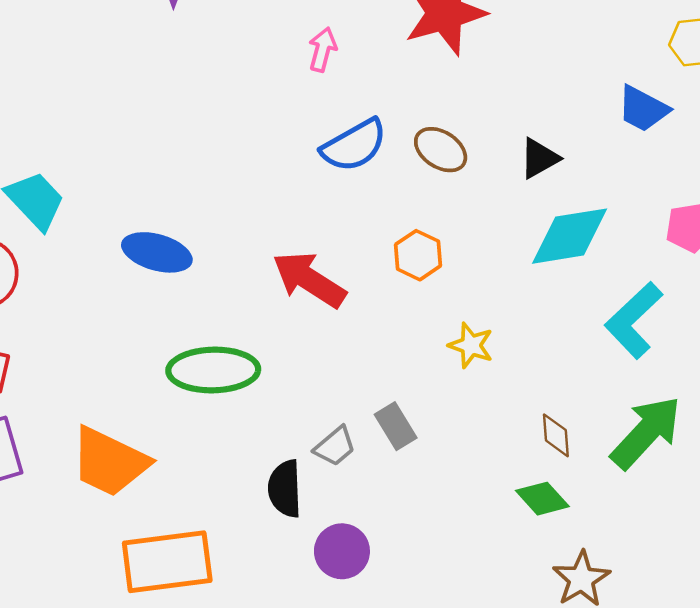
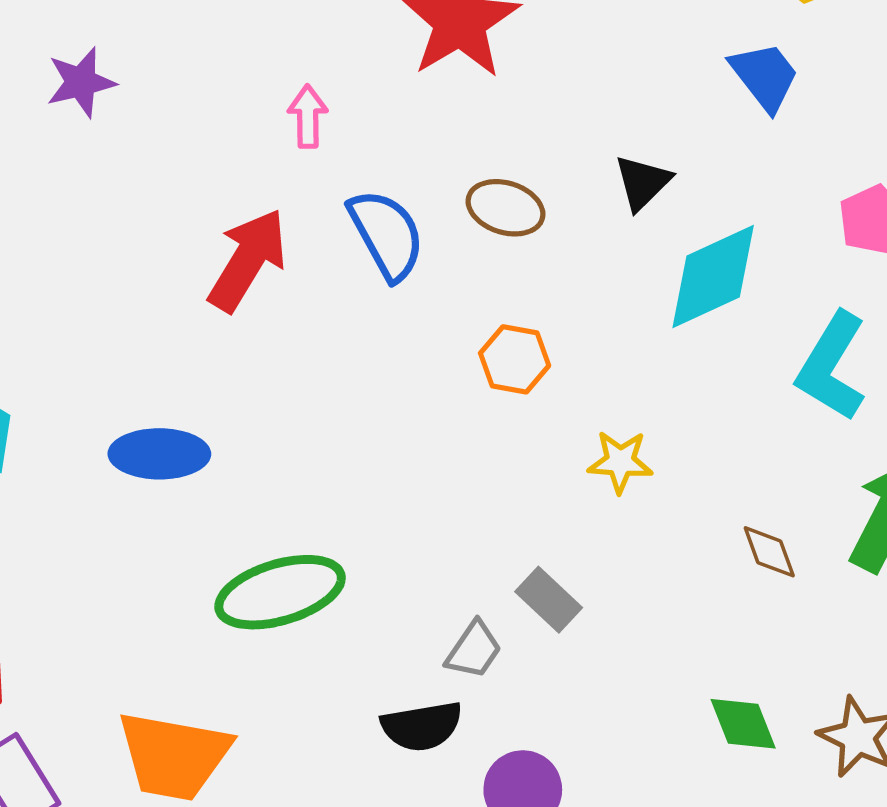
blue trapezoid: (643, 109) -> (765, 76), turned -140
blue semicircle: (354, 145) -> (387, 235), turned -74
red arrow: (309, 280) -> (248, 260), moved, turned 104
black semicircle: (285, 489) -> (422, 726), turned -82
green diamond: (542, 499) -> (743, 724), moved, turned 36

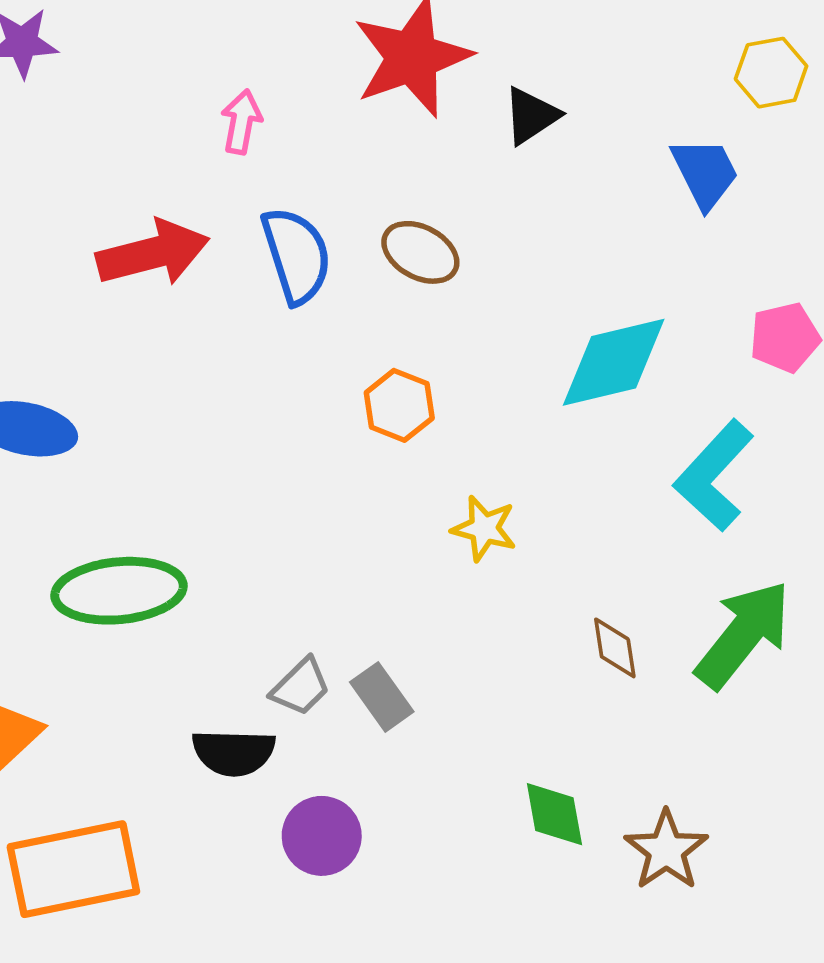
black triangle: (643, 182) -> (531, 116), moved
red arrow: (248, 260) -> (153, 253), turned 33
gray rectangle: (549, 600) -> (382, 697), moved

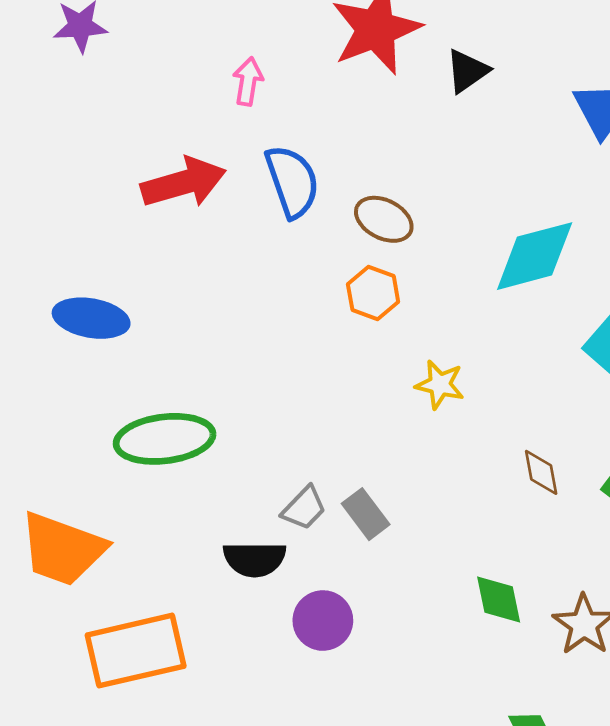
brown ellipse: (420, 252) -> (384, 219), moved

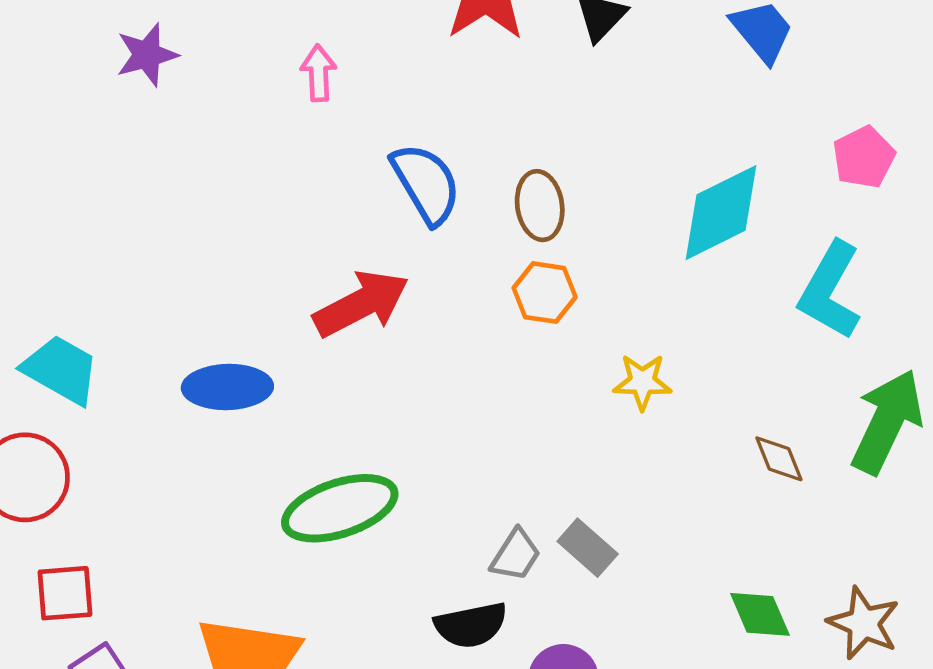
pink arrow: (248, 81) -> (319, 73), moved
red arrow: (183, 183) -> (361, 304), moved
brown ellipse: (384, 219) -> (540, 206), turned 66

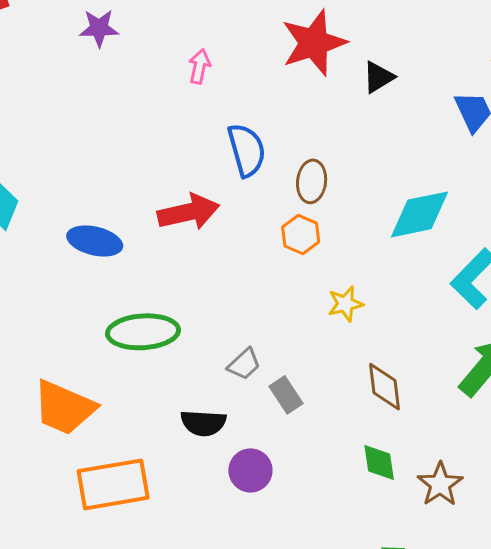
yellow star: (642, 382) -> (345, 304), turned -30
brown diamond: (779, 459) -> (384, 387), moved, size x1.4
gray trapezoid: (516, 555) -> (244, 364), moved

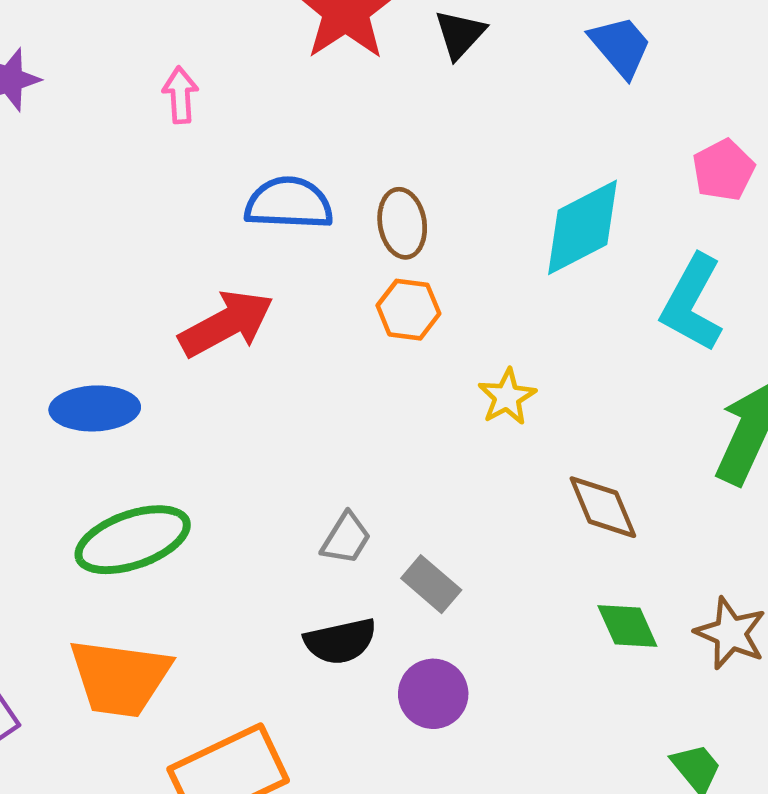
blue semicircle: (247, 150) -> (289, 203), turned -56
green ellipse: (143, 332) -> (133, 540), moved
gray trapezoid: (244, 364) -> (346, 538), moved
gray rectangle: (286, 395) -> (431, 584), moved

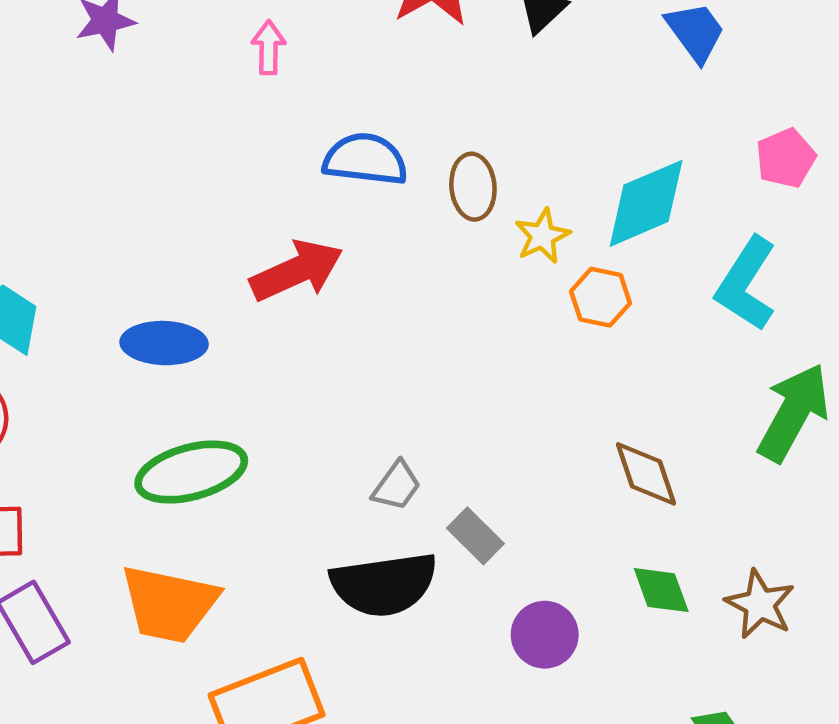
orange hexagon: (408, 310) -> (601, 297), moved
yellow star: (507, 397) -> (542, 236), moved
black semicircle: (340, 641) -> (384, 584), size x1.5
purple circle: (433, 694) -> (545, 635), moved

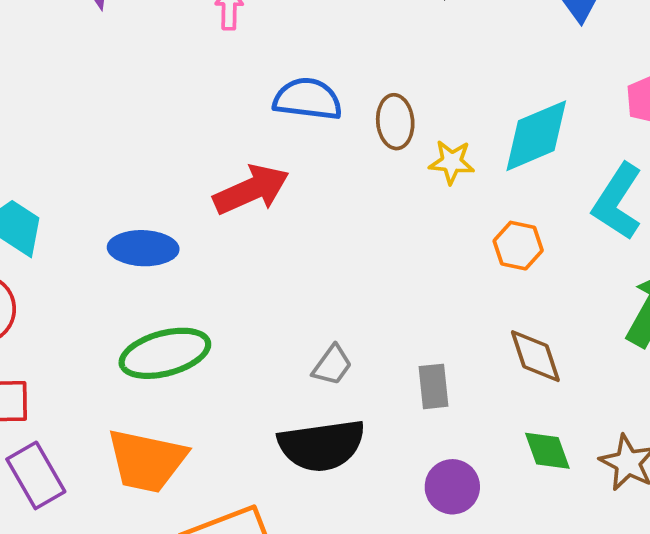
yellow star: (542, 236) -> (452, 162), turned 30
orange hexagon: (601, 297) -> (518, 246), moved
gray rectangle: (475, 536) -> (433, 386), moved, turned 39

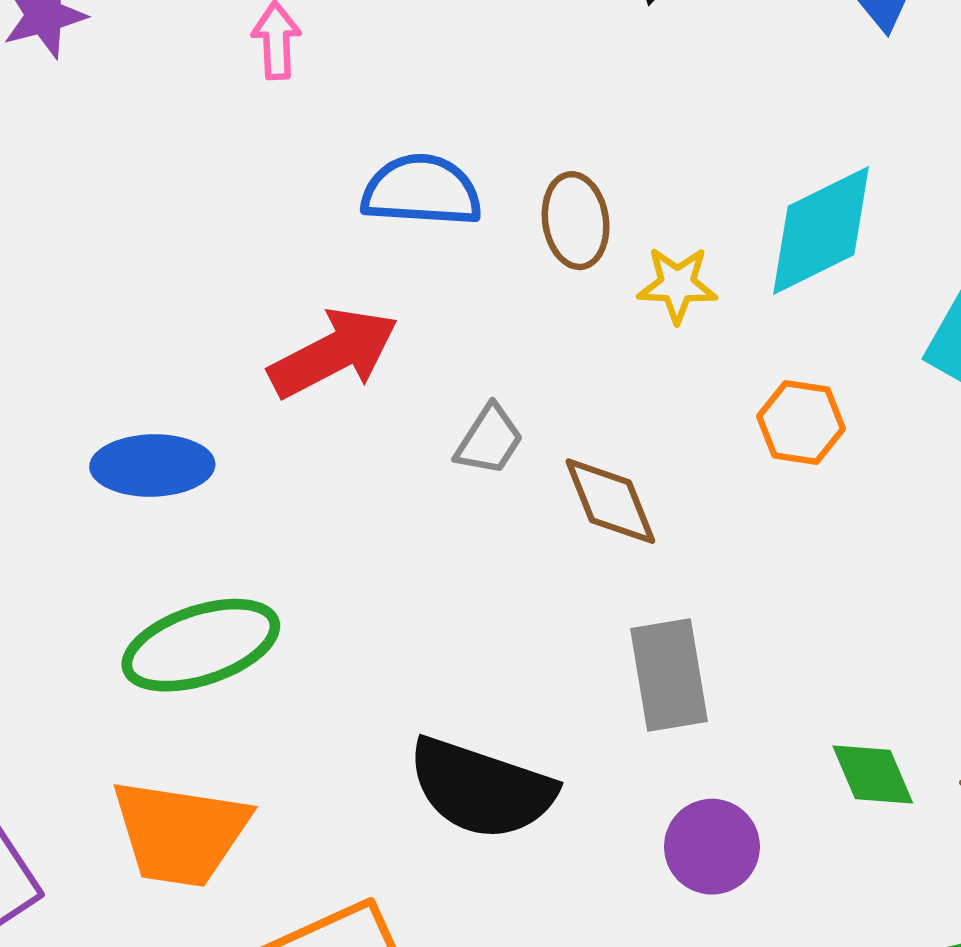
brown diamond: (535, 356) -> (610, 501), moved
gray trapezoid: (332, 365) -> (489, 440), moved
gray rectangle: (433, 386) -> (669, 675), size x1.4
black semicircle: (322, 445) -> (481, 788), turned 30

